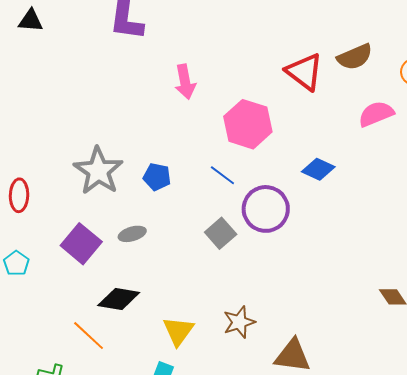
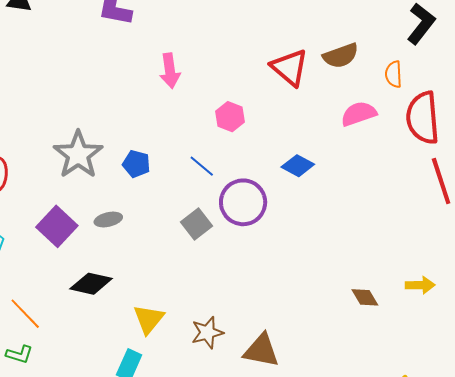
pink hexagon: (248, 124) -> (230, 117), size x0.6
brown star: (239, 322) -> (207, 333), moved
orange line: (89, 336) -> (25, 314), moved

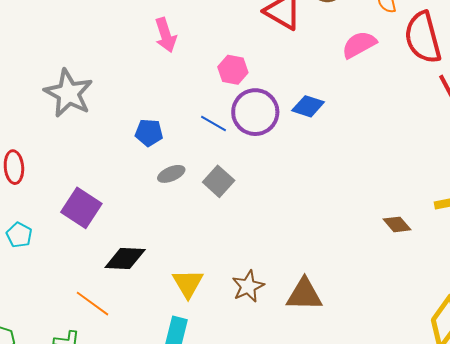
gray star: (78, 155) -> (69, 93), moved
purple circle: (243, 202) -> (255, 112), moved
gray ellipse: (108, 220) -> (171, 174), moved
orange line: (25, 314) -> (93, 304), moved

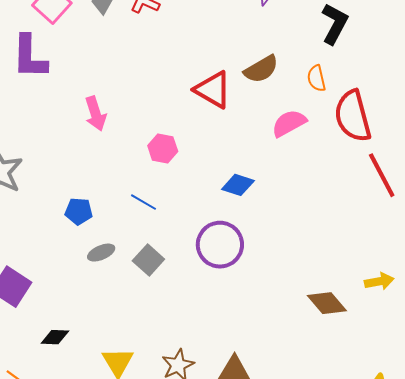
purple circle: (255, 112) -> (220, 245), moved
brown diamond: (397, 224) -> (327, 303), size x1.4
black diamond: (125, 258) -> (55, 337), size x0.7

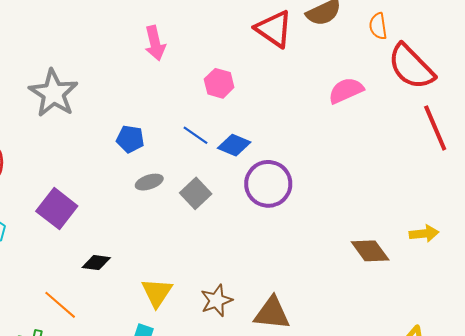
red semicircle: (353, 116) -> (411, 67), turned -34
pink semicircle: (289, 123) -> (346, 91), moved
blue diamond: (238, 185) -> (234, 145), moved

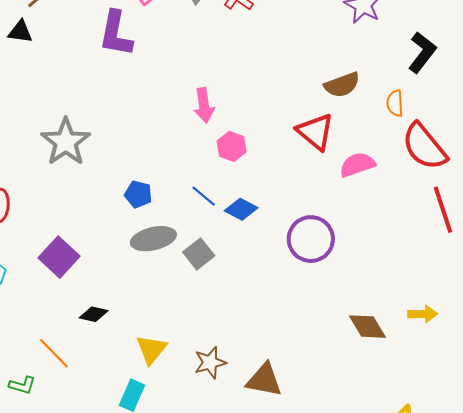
red triangle: (274, 29) -> (315, 132), moved
pink arrow: (155, 43) -> (204, 105), moved
gray ellipse: (149, 182) -> (153, 239), size x1.6
purple circle: (268, 184) -> (311, 239), moved

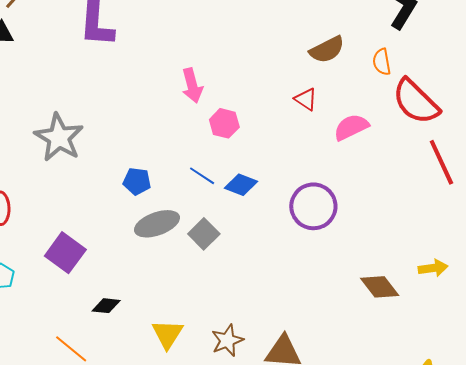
red triangle: (315, 132) -> (306, 99), size x0.6

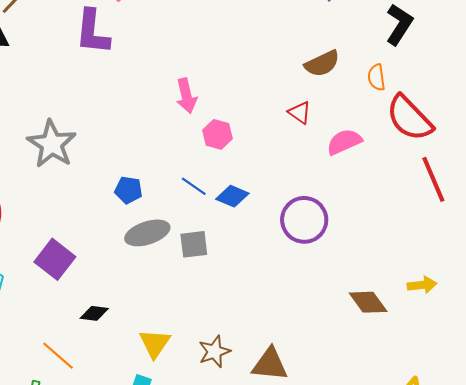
gray square: (204, 234) -> (194, 244), turned 36

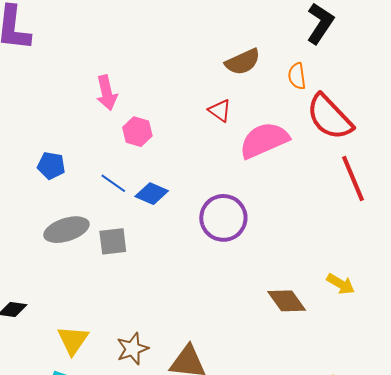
pink semicircle: (344, 142) -> (264, 140), size x1.4
blue pentagon: (128, 190) -> (51, 166), moved
yellow arrow: (422, 285) -> (341, 284), turned 36

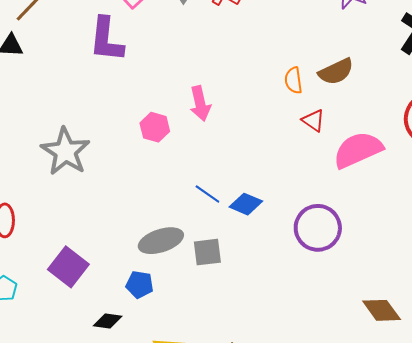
orange semicircle: (297, 76) -> (293, 80), moved
pink hexagon: (137, 132) -> (155, 127), moved
blue pentagon: (51, 166) -> (140, 285), moved

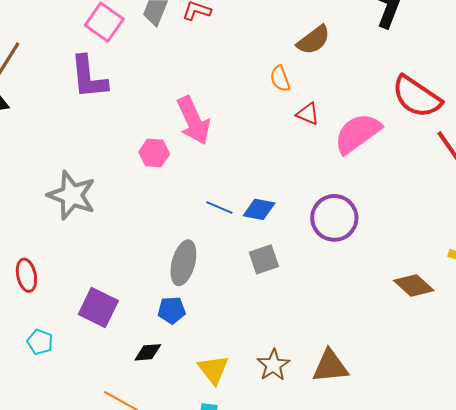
brown semicircle: (336, 72) -> (314, 40), moved
pink arrow: (200, 104) -> (194, 121), size x1.4
gray ellipse: (161, 241) -> (183, 263), turned -45
gray square: (207, 252) -> (264, 259), moved

